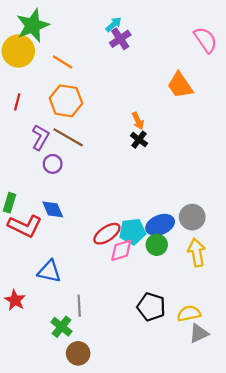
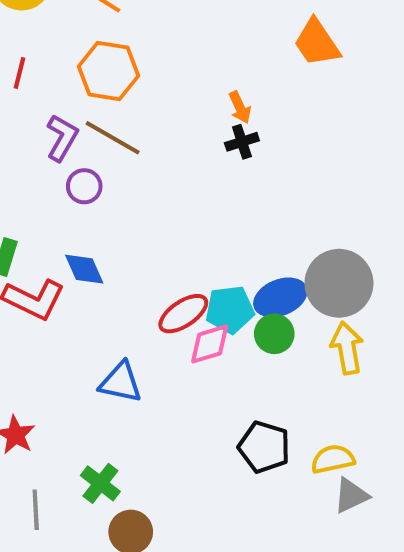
black cross: (139, 140) -> (242, 142), turned 35
gray circle: (192, 217) -> (339, 283), size x1.4
blue triangle: (49, 271) -> (121, 382), moved
gray line: (79, 306) -> (36, 510), moved

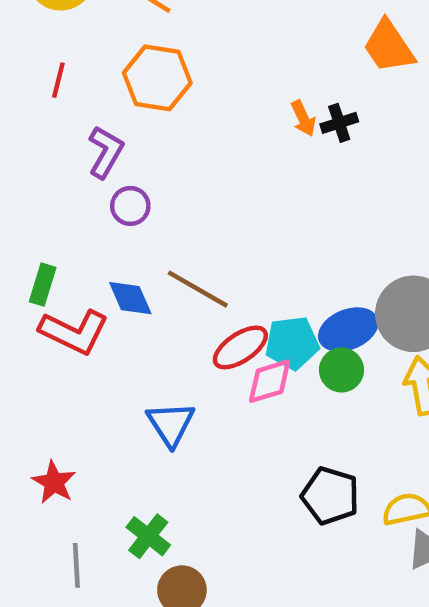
brown line: (113, 138) -> (198, 289), moved
black cross: (242, 142) -> (339, 123), moved
blue triangle: (121, 382) -> (171, 424), turned 45

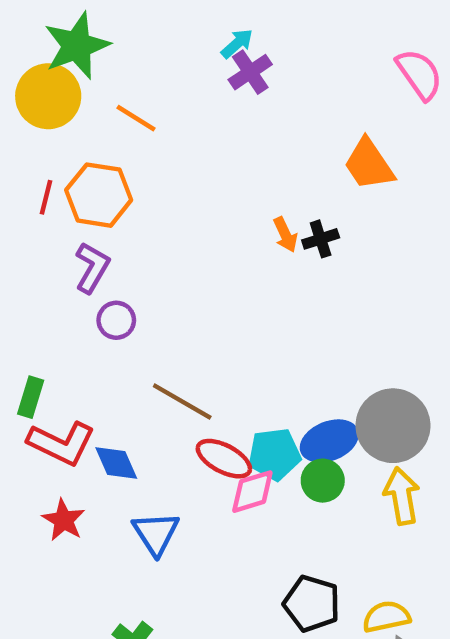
orange hexagon: (157, 78) -> (99, 195), moved
blue diamond: (130, 298) -> (116, 463), moved
red ellipse: (240, 347) -> (224, 459), turned 62
red star: (54, 482) -> (64, 520), moved

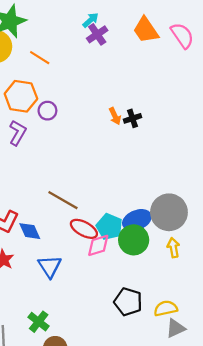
orange trapezoid: (369, 164) -> (146, 30), moved
purple circle: (116, 320) -> (47, 111), moved
cyan pentagon: (274, 454) -> (109, 227), turned 30
green circle: (323, 481) -> (134, 240), size x1.4
yellow arrow: (402, 496) -> (173, 248), size x0.7

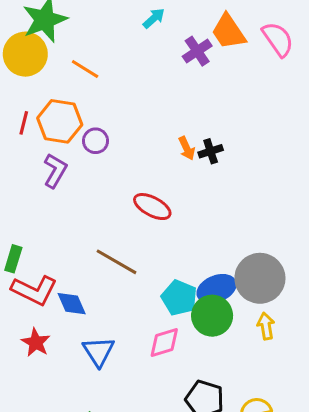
purple cross: (97, 34) -> (197, 51), moved
red ellipse: (84, 229) -> (152, 207), moved
pink diamond: (98, 245) -> (164, 343), moved

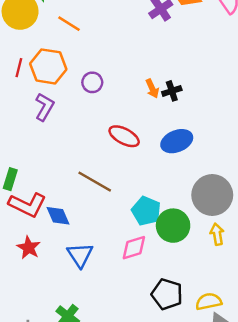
purple circle: (96, 141) -> (92, 82), moved
blue ellipse: (217, 289) -> (177, 141), moved

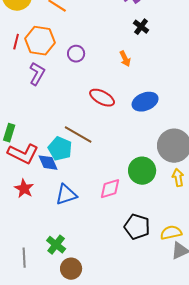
black cross: (172, 91) -> (141, 27), moved, turned -35
cyan pentagon: (146, 211) -> (60, 149), moved
blue triangle: (80, 255) -> (66, 195), turned 45

